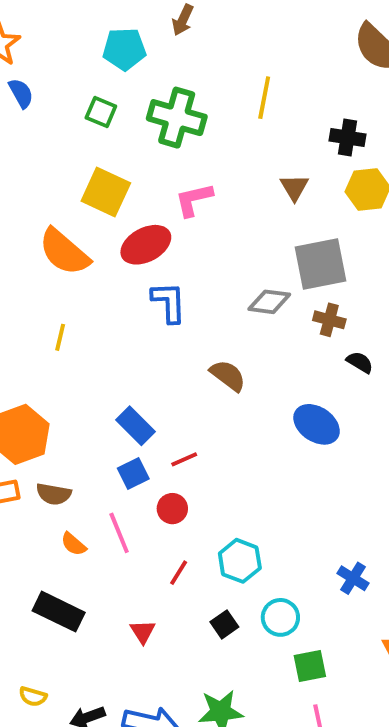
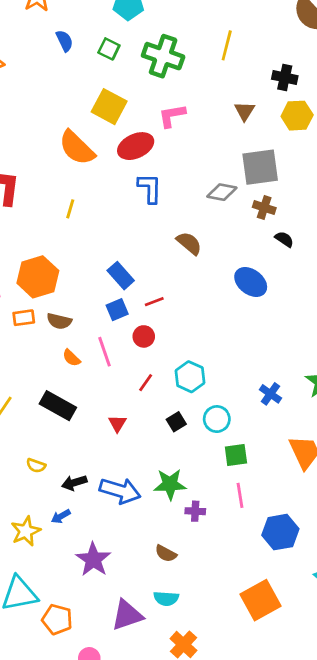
blue semicircle: (21, 93) -> (64, 41), moved

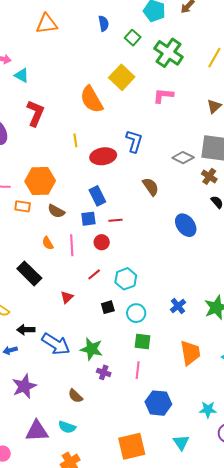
red ellipse: (136, 146) -> (103, 156), moved
yellow line: (70, 209) -> (75, 140), turned -40
brown semicircle: (59, 321) -> (56, 211), moved

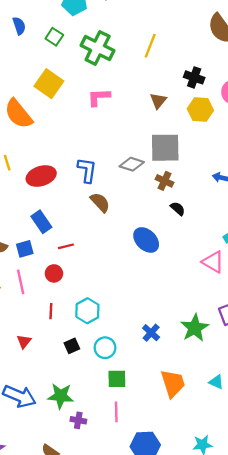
blue L-shape: (134, 141) -> (87, 170), moved
blue square: (88, 219) -> (25, 249), moved
red line: (94, 274) -> (51, 311), turned -40

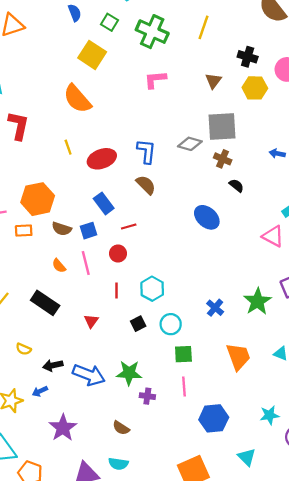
yellow square: (49, 84) -> (92, 55), moved
brown semicircle: (100, 202) -> (146, 185), moved

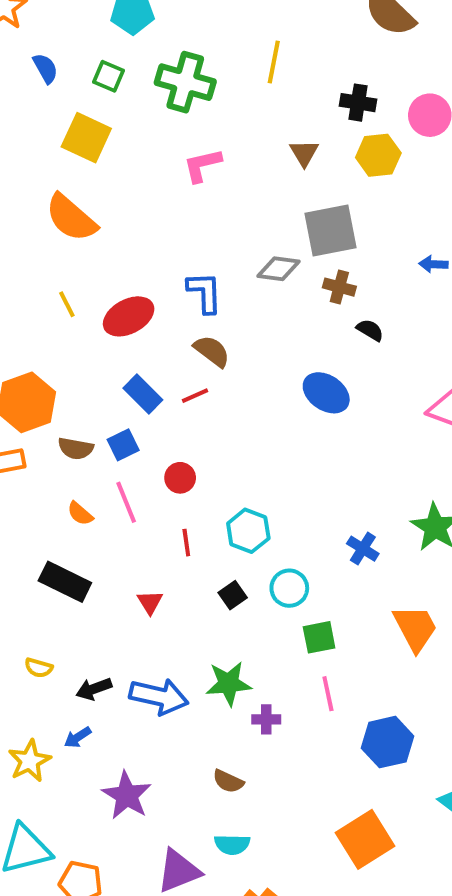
red line: (129, 226) -> (195, 396), moved

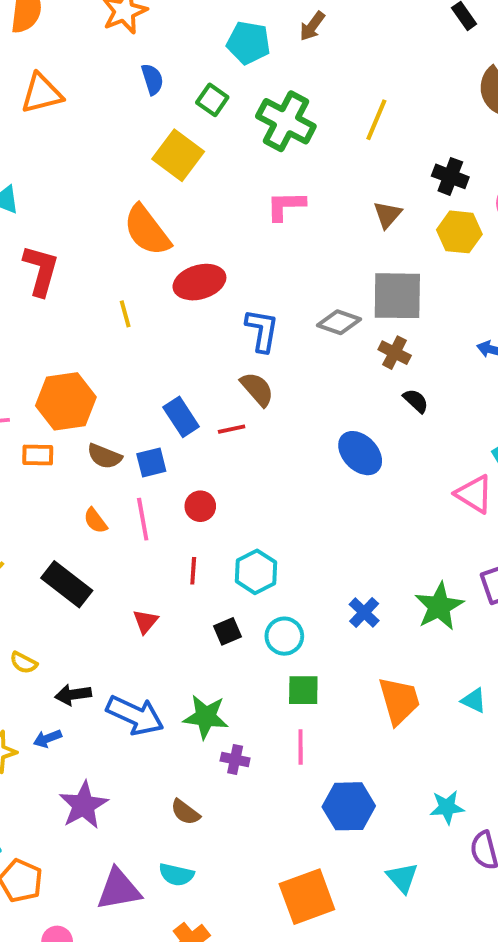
red ellipse: (129, 316) -> (199, 282), moved

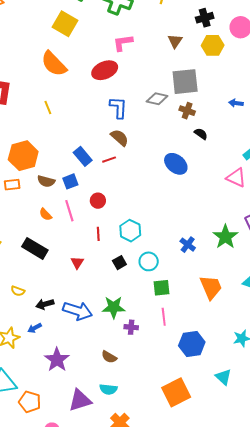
black cross: (450, 176) -> (205, 18), turned -30
red ellipse: (199, 282) -> (105, 70), moved

